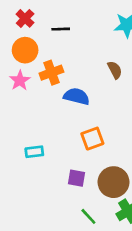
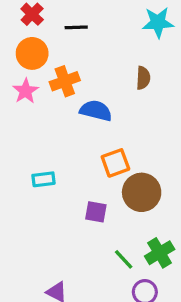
brown semicircle: (115, 70) -> (143, 78), turned 30
brown circle: (113, 182) -> (142, 192), moved
green line: (88, 216) -> (124, 259), moved

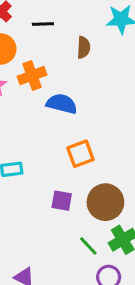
brown semicircle: (143, 78) -> (84, 47), moved
brown circle: (142, 192) -> (105, 202), moved

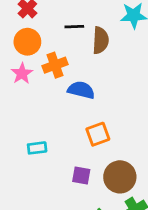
black line: (43, 24) -> (74, 27), moved
brown semicircle: (84, 47) -> (101, 40), size x1.4

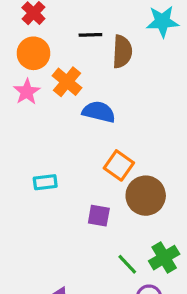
orange cross: (55, 65) -> (67, 82), turned -30
orange square: (98, 134) -> (119, 165), turned -35
brown circle: (120, 177) -> (146, 196), moved

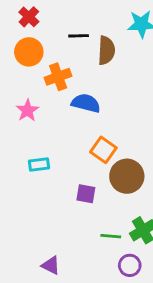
orange cross: (67, 82) -> (58, 77), turned 30
pink star: (27, 92) -> (27, 110), moved
green line: (127, 264) -> (111, 236), turned -42

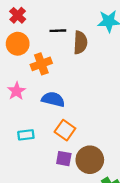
blue semicircle: (86, 103) -> (53, 99), moved
orange square: (103, 150) -> (65, 130), moved
brown circle: (127, 176) -> (90, 160), moved

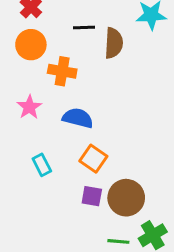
orange cross: (41, 64) -> (62, 71), turned 30
cyan rectangle: (26, 135) -> (42, 165), turned 70

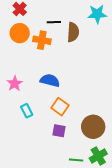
orange cross: (62, 71) -> (42, 40), moved
pink star: (29, 107) -> (15, 83), moved
brown circle: (126, 198) -> (93, 127), moved

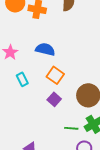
purple square: (59, 131) -> (54, 99), turned 32

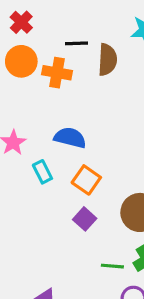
cyan rectangle: (22, 79) -> (42, 172), moved

